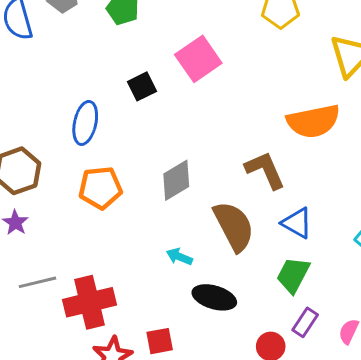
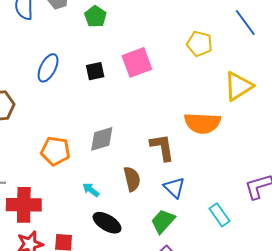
blue ellipse: (85, 123) -> (48, 68), moved
orange pentagon: (100, 188) -> (55, 151), moved
brown semicircle: (234, 226) -> (132, 179), size x0.7

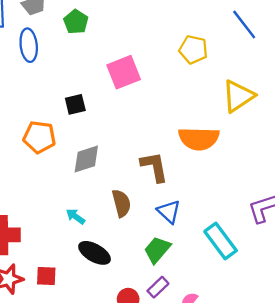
blue ellipse: (48, 68) -> (29, 45), moved, turned -32
black square: (95, 71) -> (75, 104), moved
orange pentagon: (55, 151) -> (39, 137), moved
cyan rectangle: (220, 215) -> (221, 241), size x1.4

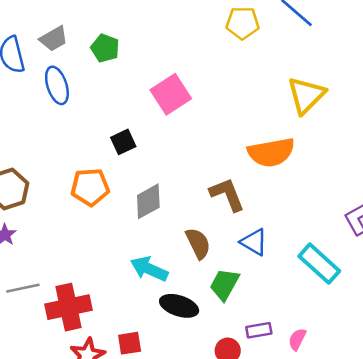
yellow pentagon: (193, 50) -> (243, 23), moved
cyan arrow: (75, 216) -> (149, 269), size x1.6
green trapezoid: (157, 250) -> (224, 284), moved
purple rectangle: (158, 287) -> (259, 330), turned 45

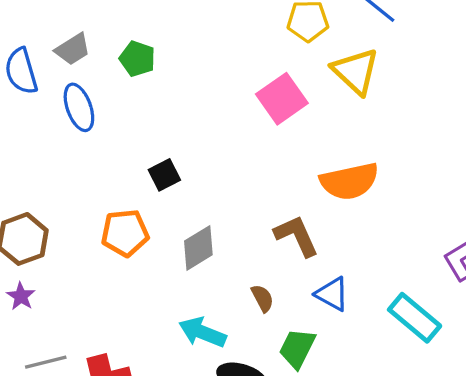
pink square: (171, 94) -> (282, 99), moved
yellow triangle: (306, 95) -> (356, 71), moved, turned -30
brown semicircle: (198, 243) -> (262, 298), size x0.7

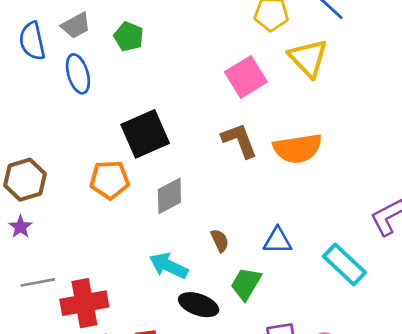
black square: (164, 175) -> (145, 134), size x1.8
brown L-shape: (297, 236) -> (239, 140), moved
blue triangle: (332, 294) -> (278, 241), turned -32

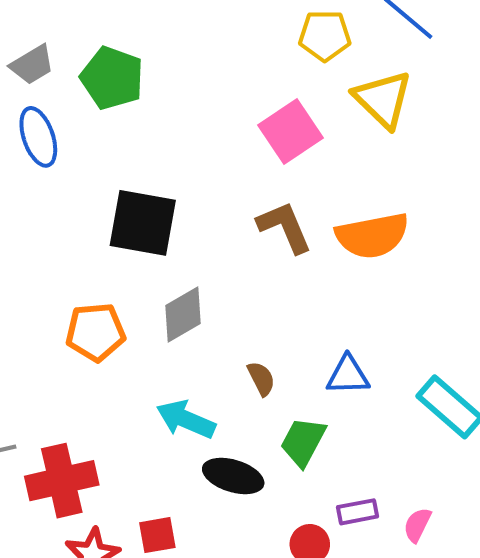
green pentagon: (129, 37) -> (112, 78), size x1.4
black square: (145, 134) -> (143, 223), turned 36
orange pentagon: (110, 180) -> (96, 332), moved

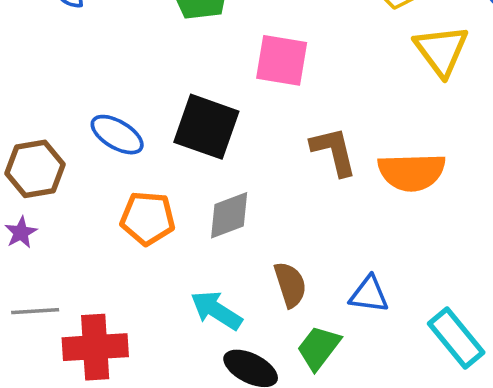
pink square: (291, 131) -> (282, 60), moved, turned 34
blue ellipse: (38, 137) -> (117, 135), moved, turned -50
brown semicircle: (261, 379) -> (290, 285), size x1.4

